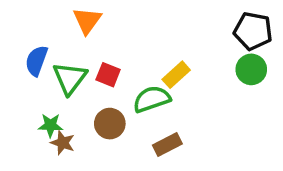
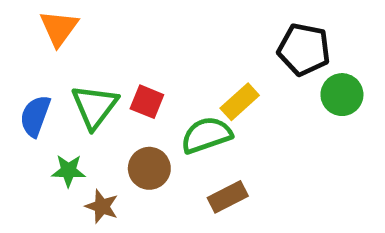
orange triangle: (87, 21) -> (59, 28), moved
black pentagon: (253, 31) -> (304, 49), moved
blue semicircle: (36, 61) -> (35, 116), moved
brown star: (63, 143) -> (102, 206), moved

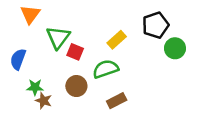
black pentagon: (304, 49) -> (156, 25), turned -30
yellow rectangle: (240, 102) -> (117, 40), moved
green triangle: (95, 106) -> (58, 37), moved
brown star: (102, 206) -> (44, 101), moved

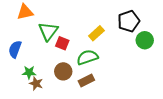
orange triangle: (30, 14) -> (25, 12), turned 42
brown rectangle: (117, 101) -> (86, 80), moved

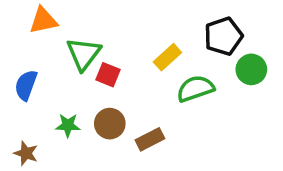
green semicircle: (87, 57) -> (195, 89), moved
green star: (29, 72) -> (68, 125), moved
brown star: (36, 83) -> (26, 153), moved

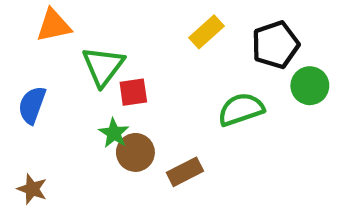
yellow rectangle: (167, 57) -> (206, 32), moved
red square: (108, 75) -> (133, 92), turned -30
green star: (68, 125) -> (114, 133), moved, turned 30

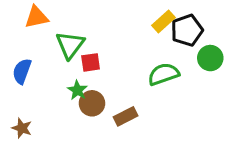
yellow rectangle: (206, 32) -> (164, 22), moved

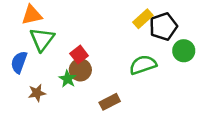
green triangle: (70, 45) -> (42, 39), moved
red square: (91, 62) -> (79, 55), turned -30
brown circle: (92, 103) -> (80, 70), moved
brown star: (22, 128) -> (37, 93), moved, turned -30

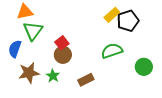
green circle: (184, 51) -> (144, 67), moved
green star: (68, 79) -> (53, 76), moved
brown star: (37, 93) -> (29, 73), size x1.5

